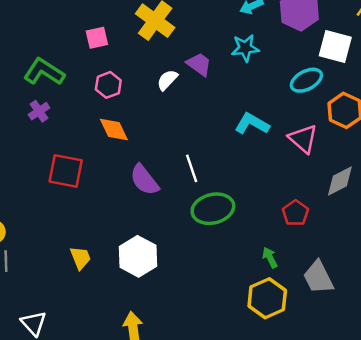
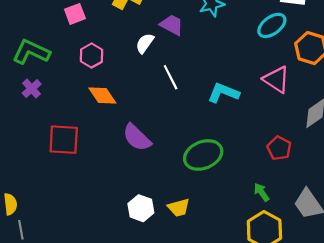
cyan L-shape: (252, 124) -> (223, 93), moved
white line: (192, 168) -> (171, 77), moved
white hexagon: (138, 256) -> (141, 208), size x0.7
yellow trapezoid: (80, 258) -> (179, 208), moved, turned 105

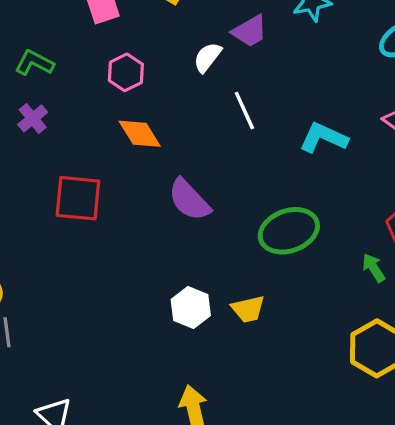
purple trapezoid: (172, 25) -> (250, 31), turned 120
green L-shape: (31, 52) -> (34, 63), size x0.7
green arrow: (262, 192) -> (374, 268), moved

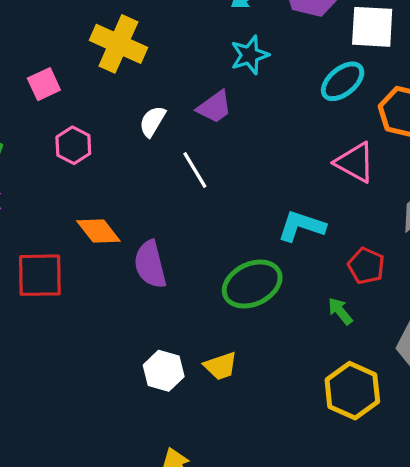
purple trapezoid: (250, 31) -> (214, 107), moved
orange diamond: (140, 134) -> (98, 231), moved
cyan L-shape: (324, 138) -> (302, 226), moved
purple semicircle: (189, 200) -> (150, 264), turned 36

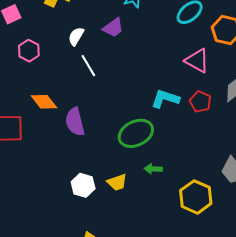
white line: (195, 170) -> (88, 66), moved
red pentagon: (366, 266) -> (200, 102), moved
green arrow: (340, 311) -> (153, 169), moved, turned -48

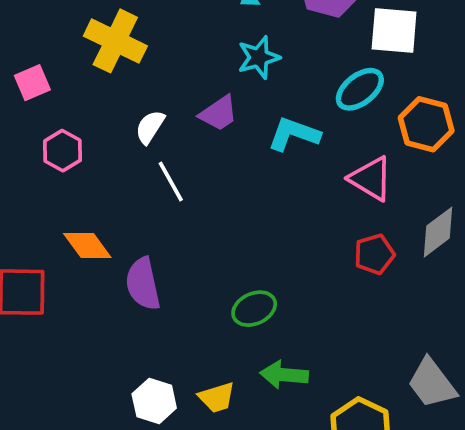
cyan L-shape: (165, 99) -> (294, 134), moved
red pentagon: (200, 102) -> (374, 254), turned 30
green ellipse: (136, 133) -> (254, 309), size x0.7
green arrow: (153, 169) -> (284, 375), size x1.4

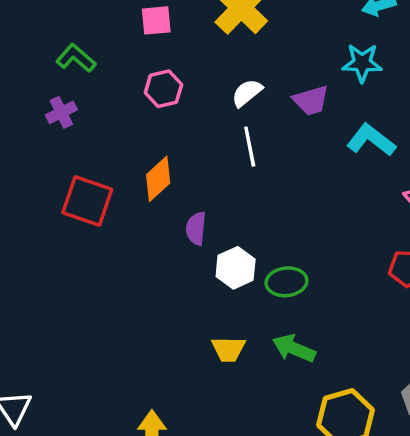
orange diamond: (87, 245) -> (158, 179), turned 66
purple semicircle: (143, 284) -> (196, 228), size x0.7
white hexagon: (154, 401) -> (236, 268), moved

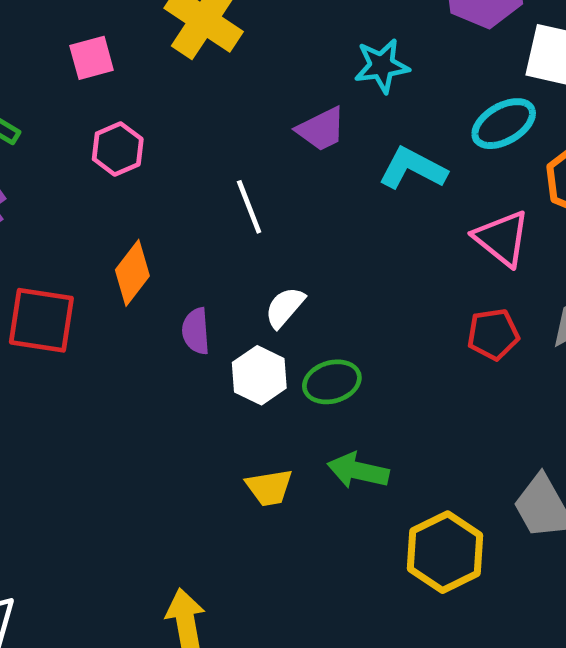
white semicircle: (247, 93) -> (285, 307), moved

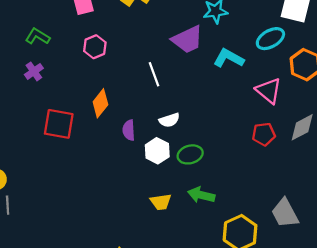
purple trapezoid: (321, 129) -> (187, 40), size x1.4
white semicircle: (285, 307) -> (169, 120), turned -150

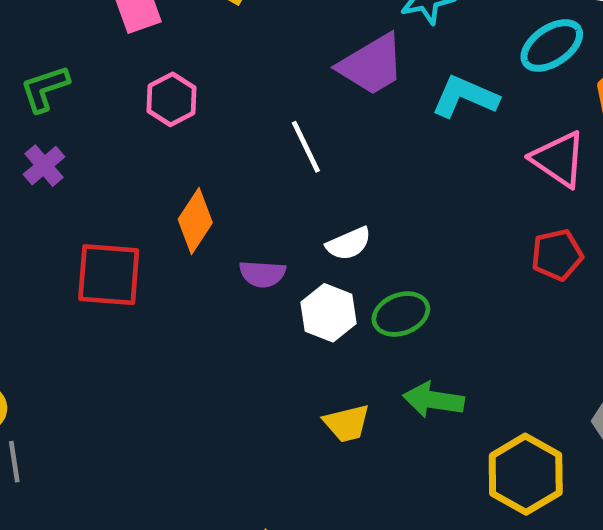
green L-shape: (38, 36) -> (45, 89), turned -45
purple semicircle: (129, 130) -> (262, 274), turned -78

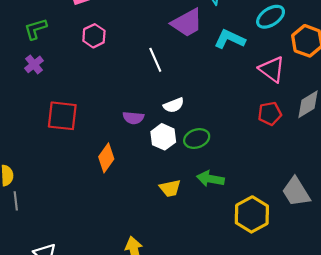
orange diamond: (195, 221) -> (106, 158), moved

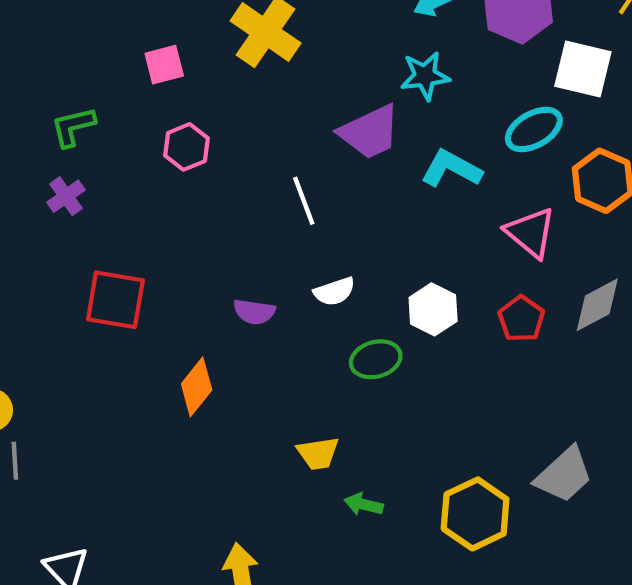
red pentagon: (270, 114) -> (521, 319), turned -30
white hexagon: (163, 137) -> (433, 309), moved
green arrow: (210, 179) -> (364, 504), moved, size x0.7
gray trapezoid: (296, 192) -> (564, 475), turned -104

